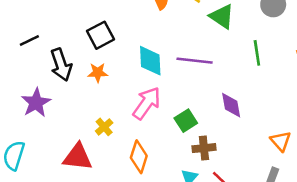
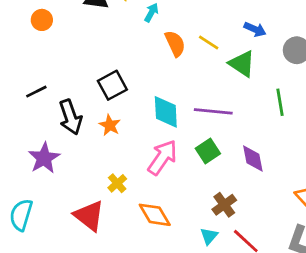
orange star: (98, 73) -> (110, 125), turned 30
green square: (186, 121) -> (208, 151), moved
brown cross: (204, 148) -> (224, 205), turned -30
red triangle: (78, 157) -> (89, 216), turned 32
orange diamond: (139, 157) -> (155, 215), turned -48

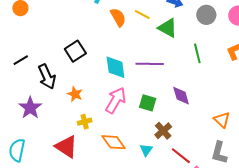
orange star: (110, 125) -> (75, 94), moved
green square: (208, 151) -> (148, 103), moved, turned -36
yellow cross: (117, 183) -> (85, 122), turned 32
cyan triangle: (209, 236) -> (146, 150), moved

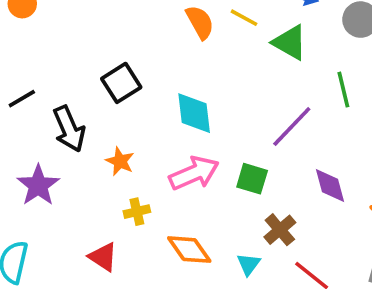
purple line: (150, 64) -> (292, 126), moved, turned -48
purple diamond: (181, 96) -> (330, 185), moved
pink arrow: (116, 100) -> (194, 173), turned 36
red triangle: (66, 147) -> (103, 257), size x0.7

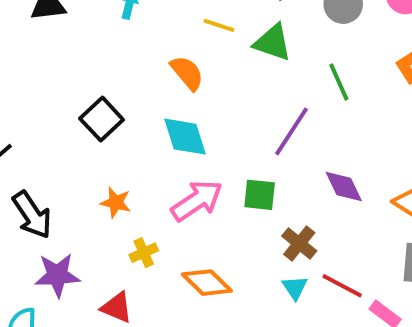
orange semicircle: (200, 22) -> (187, 73), moved
black arrow: (69, 129) -> (32, 215), moved
purple star: (38, 185) -> (57, 275), moved, turned -30
cyan triangle: (248, 264) -> (295, 288), moved

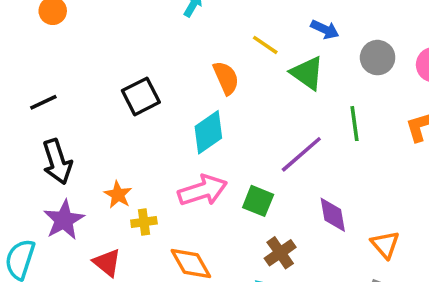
cyan diamond: (185, 137) -> (208, 132), turned 57
orange star: (116, 203) -> (118, 195), moved
purple star: (57, 275) -> (64, 220), turned 30

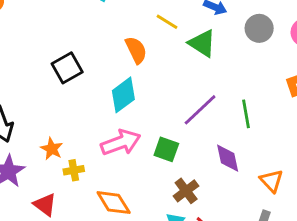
green line: (354, 124) -> (246, 114), moved

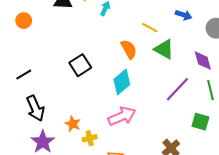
green triangle: (202, 43) -> (164, 49), moved
green square: (166, 149) -> (200, 122), moved
purple diamond: (228, 158) -> (203, 61), moved

